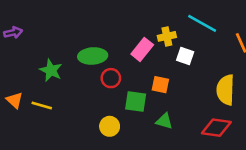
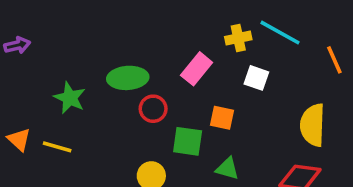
yellow cross: (167, 36) -> (238, 38), moved

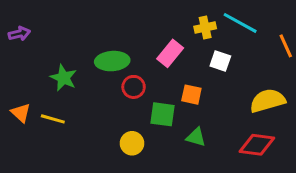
yellow semicircle: (313, 125) -> (268, 101), turned 72

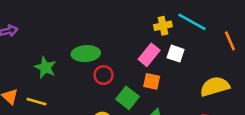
pink rectangle: (170, 53) -> (149, 55), moved
green square: (162, 114) -> (128, 98), turned 30

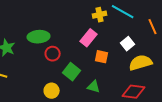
white square: (176, 54) -> (128, 44), moved, turned 32
orange square: (152, 81) -> (102, 57), moved

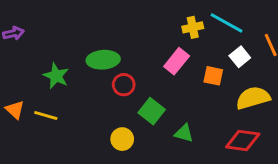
white square: (128, 44) -> (240, 57), moved
orange square: (102, 57) -> (213, 76), moved

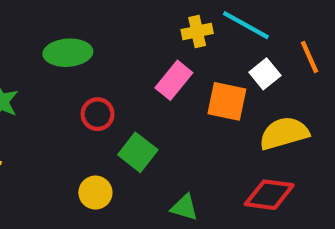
green ellipse: (103, 60) -> (68, 53), moved
orange square: (213, 76) -> (227, 101), size x1.4
green triangle: (184, 133) -> (184, 207), moved

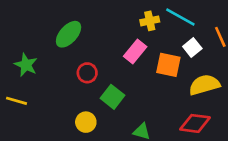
green ellipse: (68, 53) -> (69, 34), turned -44

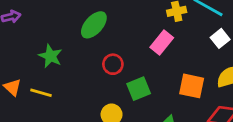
orange square: (168, 65) -> (192, 86), moved
green square: (112, 97) -> (139, 89), turned 30

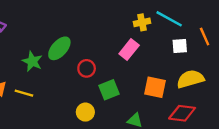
green ellipse: (94, 25) -> (59, 48), moved
white square: (220, 38) -> (180, 46), turned 35

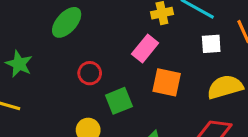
green ellipse: (59, 48) -> (67, 22), moved
orange square: (155, 87) -> (167, 82), moved

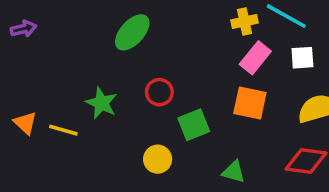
pink rectangle: (145, 49) -> (255, 58), moved
green star: (19, 64) -> (101, 103), moved

